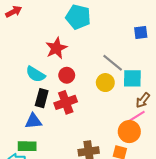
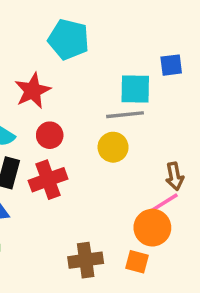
gray line: (113, 63) -> (125, 115), turned -45
cyan square: (132, 78) -> (135, 89), moved
brown arrow: (143, 100) -> (175, 176), turned -49

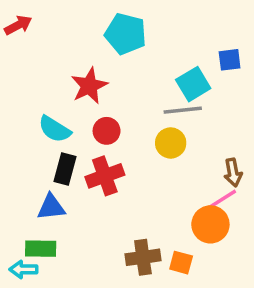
cyan square: (135, 89) -> (193, 84), turned -32
orange square: (137, 262) -> (181, 263), moved

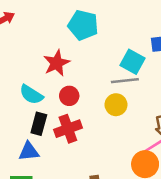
cyan square: (193, 84) -> (132, 62), turned -30

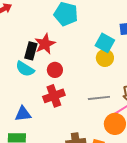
gray line: (125, 81) -> (99, 98), moved
yellow circle: (116, 105) -> (105, 58), moved
black rectangle: (39, 124) -> (31, 51), moved

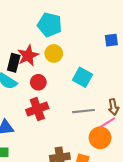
cyan square: (105, 43) -> (83, 77), moved
yellow circle: (105, 58) -> (54, 53), moved

